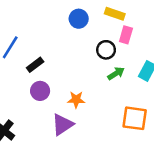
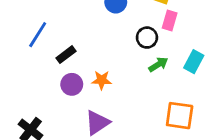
orange star: (76, 100) -> (102, 80), moved

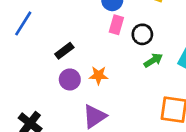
pink rectangle: (170, 21) -> (116, 25), moved
blue line: (38, 35) -> (23, 23), moved

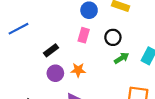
blue line: (23, 23) -> (18, 29), turned 30
pink rectangle: (116, 25) -> (84, 35), moved

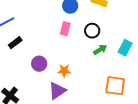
black rectangle: (51, 50) -> (15, 43), moved
orange star: (78, 70) -> (64, 71), moved

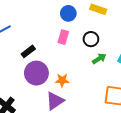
black rectangle: (15, 43) -> (28, 51), moved
purple circle: (39, 64) -> (36, 73), size x1.5

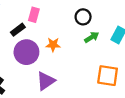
pink rectangle: (63, 37) -> (34, 15), moved
orange star: (62, 80) -> (53, 45), moved

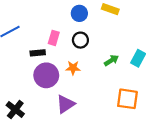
black circle: (83, 17) -> (80, 40), moved
black rectangle: (18, 30) -> (38, 53), turned 32

